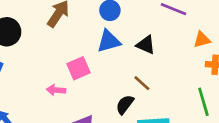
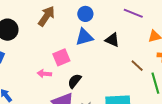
brown line: (142, 83) -> (137, 66), moved
black semicircle: (125, 104) -> (75, 81), moved

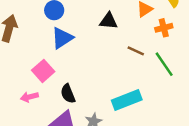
black triangle: (112, 40) -> (109, 21), moved
black semicircle: (75, 81) -> (68, 94), turned -42

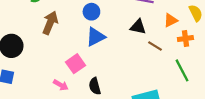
brown line: (136, 51) -> (155, 46), moved
pink arrow: (29, 97) -> (61, 85), turned -144

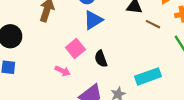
black semicircle: (95, 86) -> (101, 59), moved

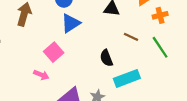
brown line: (153, 24) -> (131, 37), moved
black semicircle: (101, 59) -> (106, 58), moved

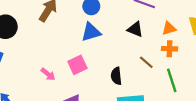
orange cross: (160, 15) -> (169, 49), moved
pink square: (54, 52) -> (77, 65), moved

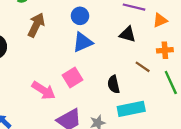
orange triangle: (169, 28) -> (160, 20), moved
pink arrow: (48, 74) -> (44, 90), size x1.5

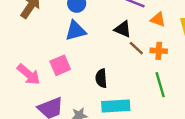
orange triangle: (160, 20) -> (158, 19), turned 35
brown line: (143, 67) -> (136, 48), moved

